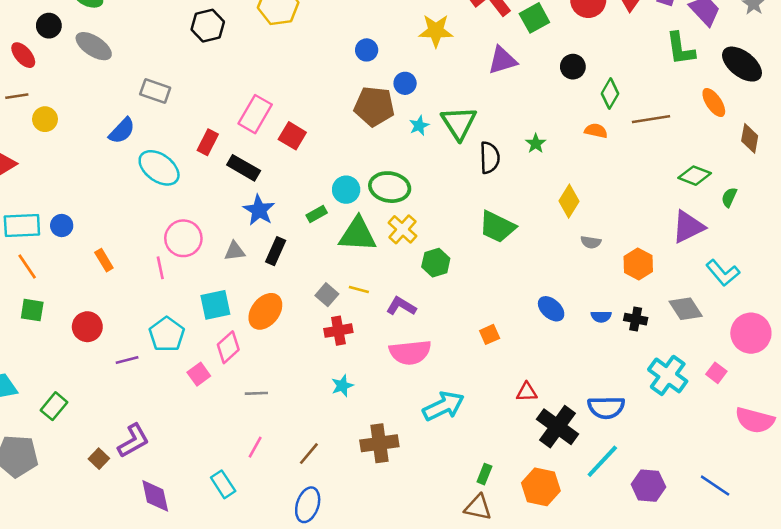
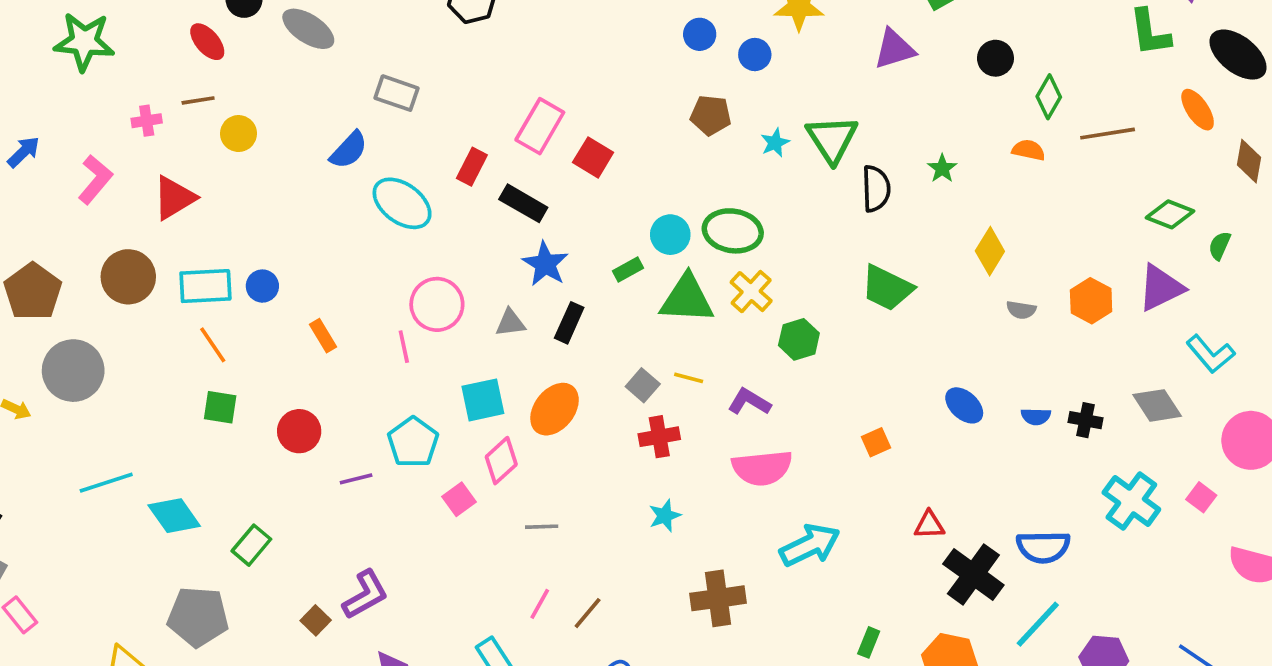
blue circle: (405, 83) -> (755, 55), moved
brown pentagon: (374, 106) -> (711, 115), size x0.7
orange hexagon: (638, 264) -> (1091, 301), moved
brown line: (309, 454) -> (588, 613), moved

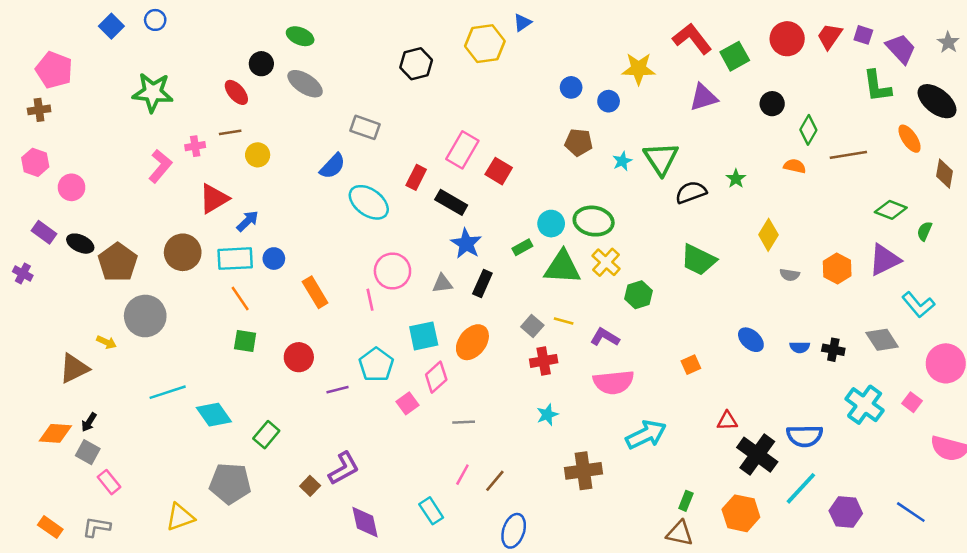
blue arrow: (24, 152) -> (248, 221), moved
pink L-shape: (95, 179) -> (160, 166), moved
black semicircle: (876, 189) -> (691, 192), turned -108
orange rectangle: (323, 336) -> (315, 292), size x1.4

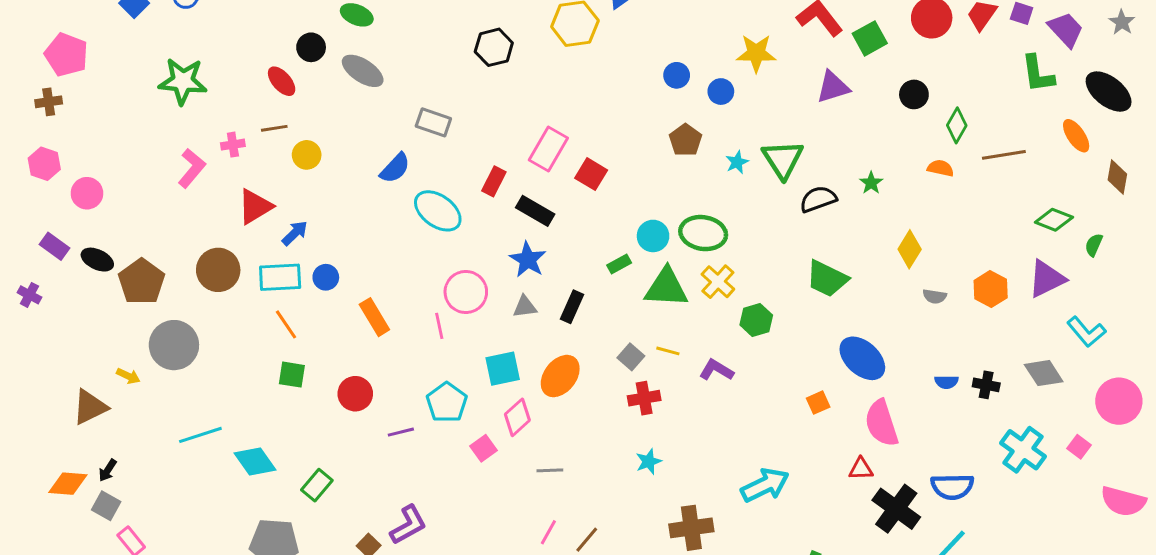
brown pentagon: (579, 142) -> (685, 140), turned 30
blue star: (466, 244) -> (528, 260), moved
blue ellipse: (751, 340) -> (862, 358), moved, size x1.5
pink semicircle: (614, 382) -> (882, 423), moved, turned 78

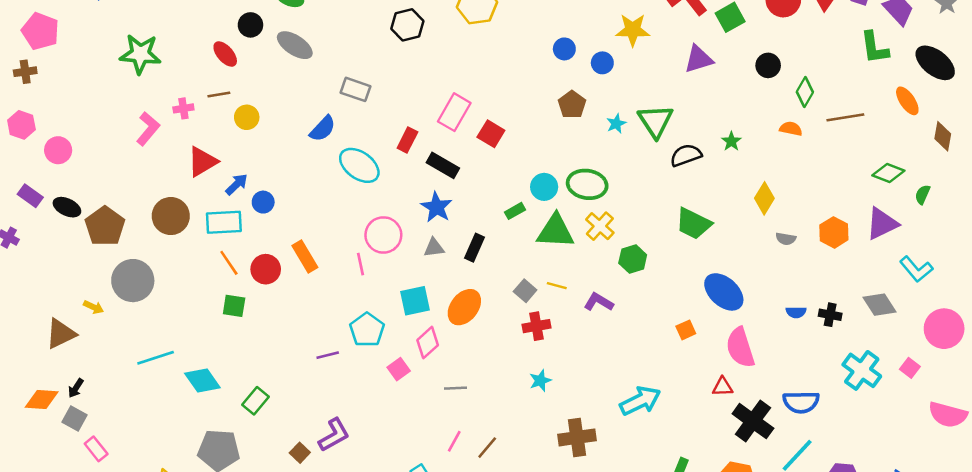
blue circle: (326, 277) -> (263, 202), moved
red circle: (355, 394) -> (266, 269), moved

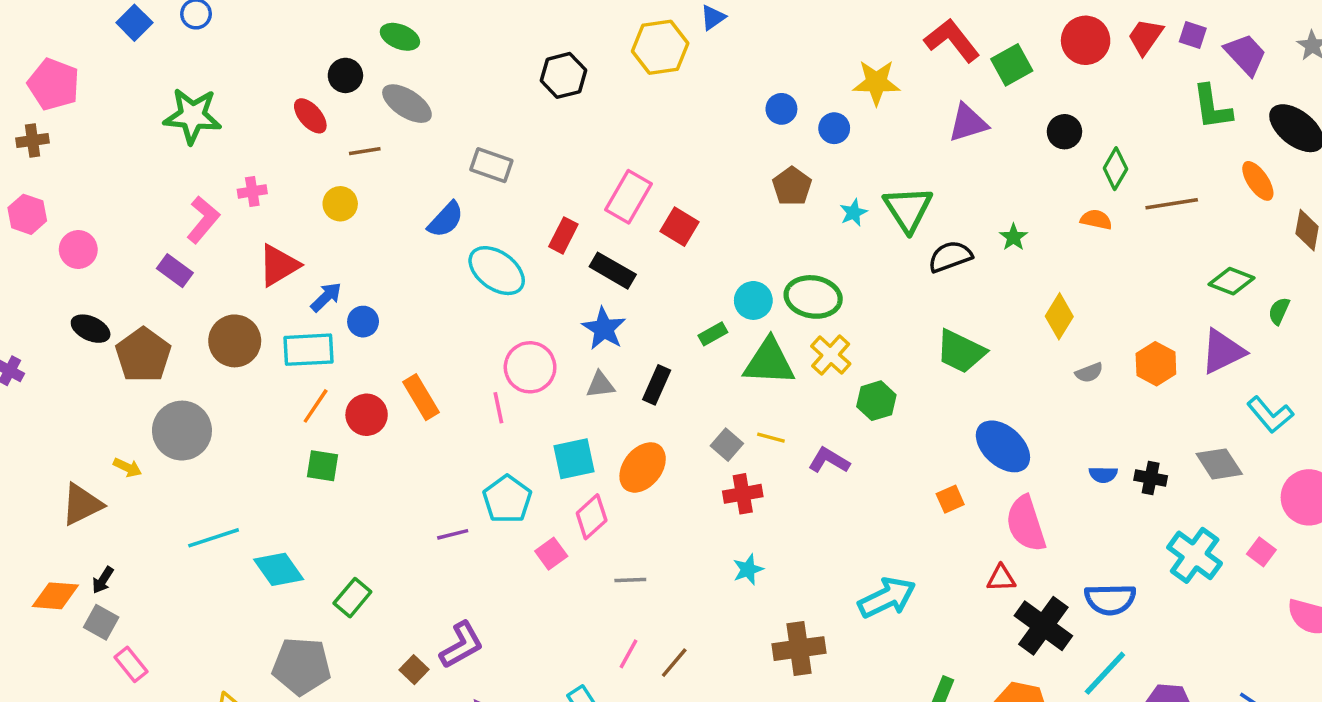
brown line: (219, 95) -> (365, 151), moved
purple rectangle: (30, 196) -> (175, 271), moved
gray semicircle: (786, 239) -> (1089, 373), turned -30
orange line: (229, 263) -> (316, 406), turned 68

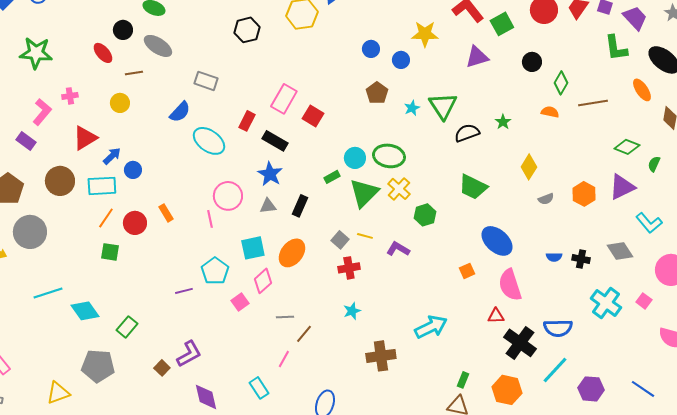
green triangle: (769, 362) -> (364, 193), turned -48
orange rectangle: (421, 397) -> (166, 213), size x0.7
brown line: (674, 663) -> (304, 334), moved

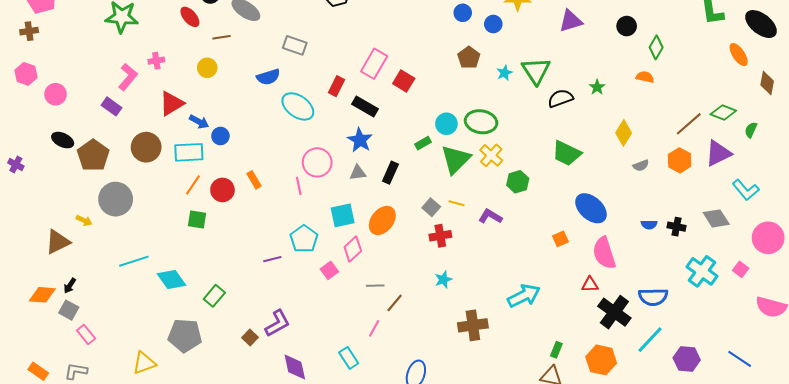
brown line: (593, 103) -> (689, 124), moved, turned -32
blue semicircle: (180, 112) -> (268, 77), turned 30
blue arrow: (112, 156) -> (199, 122), turned 72

